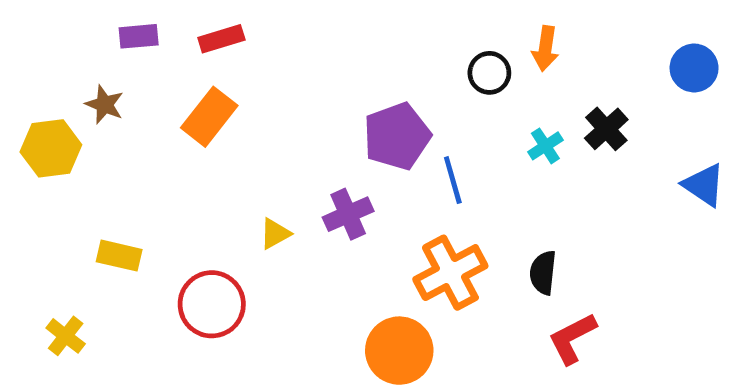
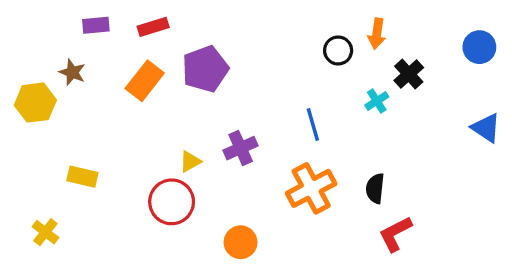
black cross: (606, 129) -> (409, 74), moved
purple pentagon: (397, 136) -> (205, 69), moved
red circle: (212, 304) -> (172, 202), moved
orange circle: (399, 351) -> (241, 242), moved, size x0.7

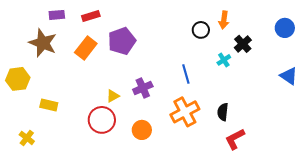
brown star: (72, 72) -> (43, 43), size x1.8
yellow hexagon: (35, 103) -> (18, 79), moved
orange circle: (241, 242) -> (142, 130), moved

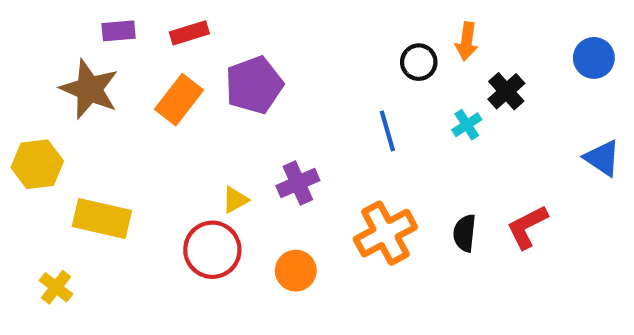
blue line: (186, 74) -> (387, 131), moved
yellow rectangle: (49, 105) -> (102, 218), size x1.5
red L-shape: (235, 139) -> (527, 227), moved

